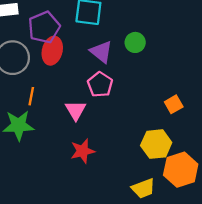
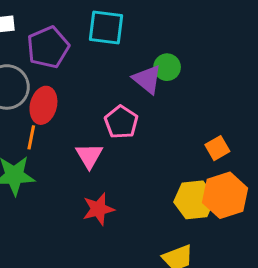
red ellipse: (52, 51) -> (43, 105), moved
purple triangle: (101, 52) -> (147, 79), moved
orange hexagon: (181, 170) -> (225, 195), moved

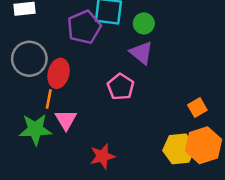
purple pentagon: (48, 47) -> (84, 27), moved
green circle: (167, 67) -> (144, 23), moved
pink triangle: (89, 156) -> (66, 120), moved

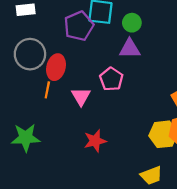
purple triangle: (141, 53) -> (130, 49), turned -40
pink triangle: (66, 120) -> (81, 96), moved
green star: (35, 129) -> (26, 138), moved

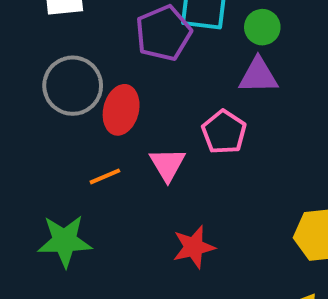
orange line: (47, 90) -> (105, 176), moved, turned 56

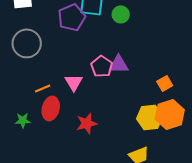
purple triangle: (258, 76) -> (119, 64), moved
red ellipse: (121, 110) -> (51, 108), moved
green star: (65, 241) -> (23, 120), size x0.6

